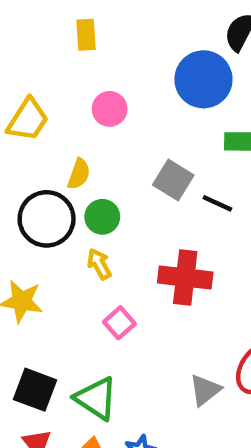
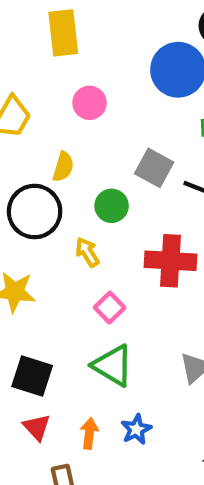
yellow rectangle: (86, 35) -> (63, 33), size x1.5
green circle: (102, 217) -> (112, 206), moved
green triangle: (96, 398) -> (113, 365), moved

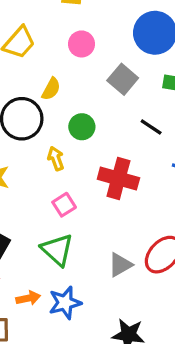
gray square: (154, 168) -> (123, 79), moved
blue star: (136, 429) -> (65, 303), size x1.4
orange arrow: (89, 433) -> (28, 298), turned 60

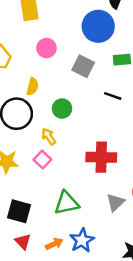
red cross: (118, 179) -> (101, 157), moved
pink square: (64, 205) -> (42, 160), moved
green triangle: (57, 250) -> (67, 203), turned -40

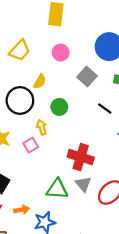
gray triangle: (115, 202) -> (83, 184), moved, turned -42
green triangle: (67, 203) -> (57, 189), moved
orange arrow: (54, 244) -> (22, 210), moved

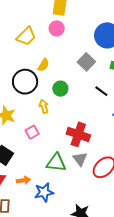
pink circle: (61, 53) -> (57, 28), moved
pink square: (31, 145) -> (32, 132), moved

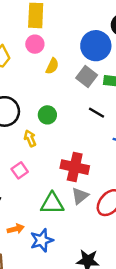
gray square: (86, 62) -> (87, 77), moved
yellow semicircle: (43, 65) -> (52, 66), moved
gray triangle: (80, 159) -> (80, 196), turned 35

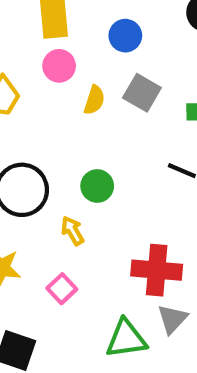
blue circle: (96, 46) -> (125, 36), moved, size x0.6
gray square: (87, 77) -> (142, 93), moved

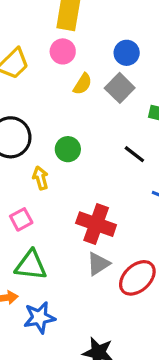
blue circle: (125, 36) -> (127, 53), moved
green triangle: (126, 339) -> (31, 265), moved

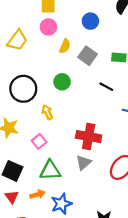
gray square: (120, 88) -> (88, 56), moved
green circle: (68, 149) -> (62, 82), moved
gray triangle: (98, 264) -> (84, 163), moved

